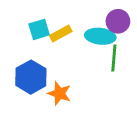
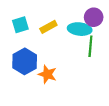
cyan square: (39, 29) -> (20, 25), moved

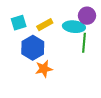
blue hexagon: (25, 61) -> (33, 48), moved
orange star: (47, 74) -> (44, 69), turned -30

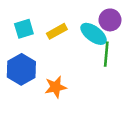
cyan ellipse: (74, 27) -> (94, 34), turned 30
blue hexagon: (33, 48) -> (21, 69), moved

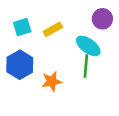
cyan ellipse: (94, 34) -> (88, 46), moved
green line: (106, 54) -> (86, 66), moved

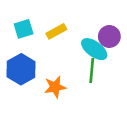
purple circle: (102, 19) -> (109, 36), moved

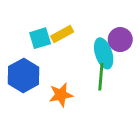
cyan square: (24, 29) -> (40, 38), moved
cyan ellipse: (94, 49) -> (104, 53), turned 36

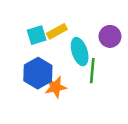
cyan ellipse: (104, 53) -> (80, 52), moved
blue hexagon: (23, 75) -> (38, 73), moved

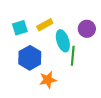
cyan square: (37, 35) -> (20, 28), moved
orange star: (56, 87) -> (48, 80), moved

